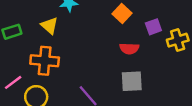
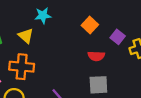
purple square: (153, 27) -> (118, 37), turned -32

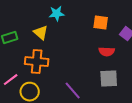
orange square: (90, 25) -> (101, 23), turned -35

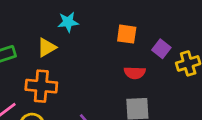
yellow triangle: (41, 33) -> (47, 47), turned 49

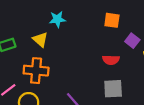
orange square: (127, 34) -> (112, 20), moved
yellow triangle: (47, 47) -> (40, 40), turned -49

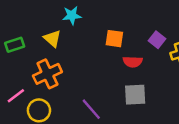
orange square: (112, 20) -> (114, 39), moved
orange cross: (36, 71) -> (47, 74), turned -30

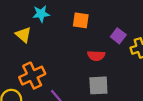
orange square: (114, 39) -> (81, 20), moved
orange cross: (47, 74) -> (32, 76), moved

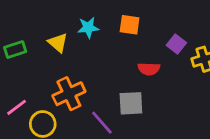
cyan star: (41, 14) -> (88, 27), moved
gray square: (98, 85) -> (131, 103), moved

